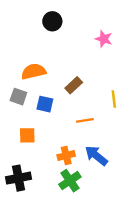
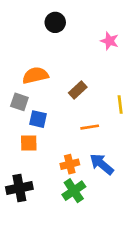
blue square: (45, 104) -> (38, 119), moved

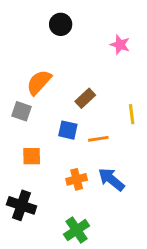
orange semicircle: (35, 75) -> (39, 82), turned -35
blue square: (38, 119) -> (68, 130), moved
black cross: (19, 188) -> (22, 205), turned 30
green cross: (74, 191) -> (77, 230), moved

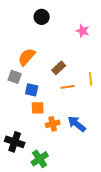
blue square: (68, 130) -> (32, 90), moved
orange line: (98, 139) -> (68, 87), moved
orange square: (32, 156) -> (38, 108), moved
green cross: (77, 230) -> (40, 159), moved

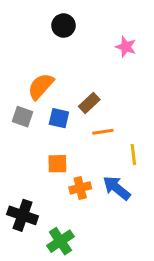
yellow line: (91, 79) -> (133, 155), moved
blue square: (32, 90) -> (59, 118), moved

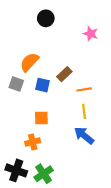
orange line: (103, 132) -> (84, 89), moved
yellow line: (133, 155) -> (84, 111), moved
orange cross: (80, 188) -> (33, 142), moved
black cross: (23, 215) -> (16, 170), moved

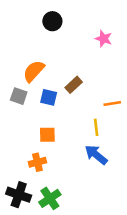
orange line: (84, 89) -> (112, 104), moved

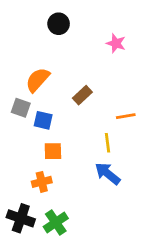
blue square: (49, 97) -> (43, 120), moved

